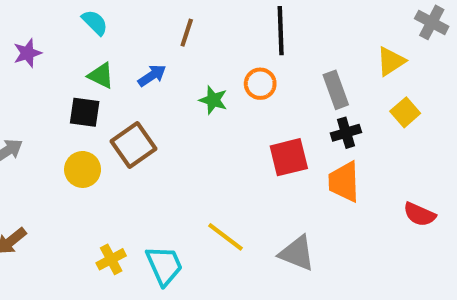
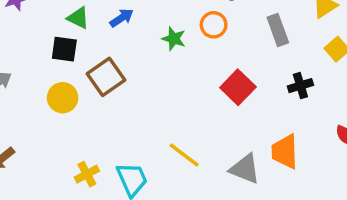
black cross: (346, 133) -> (300, 86), moved
red square: (289, 157) -> (238, 87), turned -32
orange trapezoid: (344, 182) -> (285, 152), moved

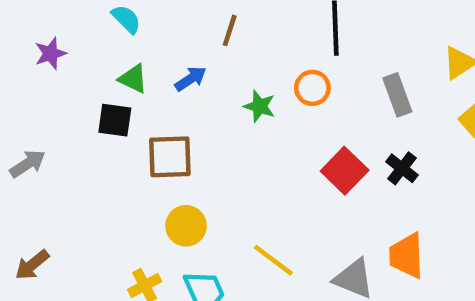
brown square: (106, 77) -> (170, 157), turned 33
black cross: (300, 86) -> (402, 168), moved, turned -35
yellow circle: (63, 98) -> (186, 226), moved

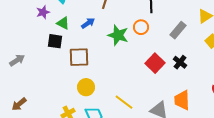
purple star: (50, 53) -> (43, 12), moved
gray rectangle: (397, 95) -> (178, 30), turned 60
green star: (260, 106) -> (118, 35), size x1.5

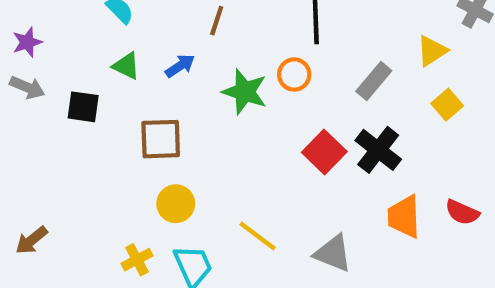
purple star: (43, 12) -> (27, 42), moved
black square: (55, 41) -> (83, 107), moved
gray arrow: (17, 60) -> (27, 87), moved, turned 56
black cross: (180, 62) -> (378, 150), size x1.5
orange trapezoid: (182, 100) -> (404, 217), moved

